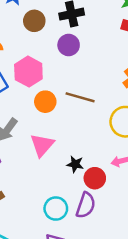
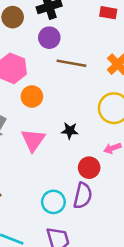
brown line: (80, 97) -> (71, 63), moved
black star: (75, 164) -> (70, 131), moved

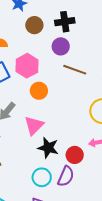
black star: (70, 131) -> (48, 148), moved, size x1.5

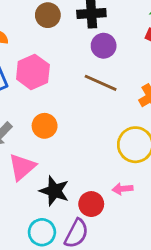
purple circle: (61, 46) -> (104, 46), moved
orange circle: (39, 91) -> (45, 126), moved
pink triangle: (34, 125) -> (22, 167), moved

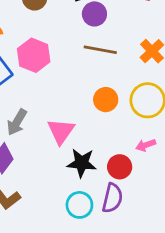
orange circle: (45, 126) -> (106, 100), moved
pink triangle: (22, 167) -> (61, 131), moved

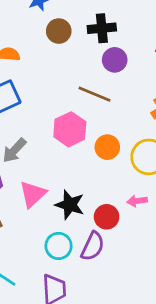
brown line: (100, 50) -> (94, 94), moved
pink hexagon: (34, 55) -> (70, 129), moved
pink triangle: (61, 131) -> (33, 194), moved

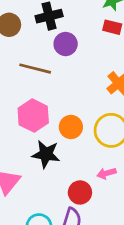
brown line: (94, 94) -> (35, 69), moved
black star: (70, 205) -> (46, 154), moved

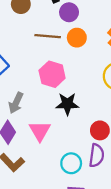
orange circle: (71, 127) -> (77, 38), moved

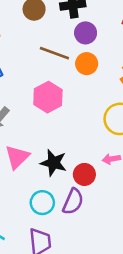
black star: (67, 104) -> (54, 163), moved

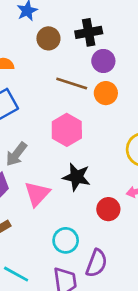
black star: (54, 163) -> (77, 177), moved
purple semicircle: (73, 202) -> (96, 263), moved

